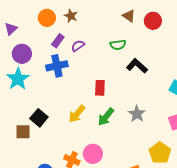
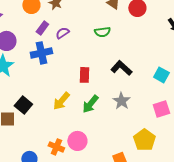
black L-shape: (137, 66) -> (121, 68), moved

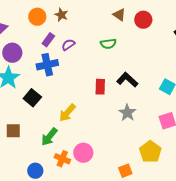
red rectangle: (84, 75) -> (100, 87), moved
green arrow: (90, 104) -> (49, 137), moved
black square: (23, 105) -> (32, 98), moved

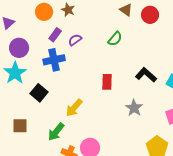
green semicircle: (108, 44) -> (115, 39), turned -42
black L-shape: (127, 80) -> (146, 75), moved

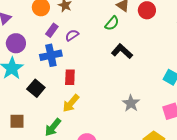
green semicircle: (115, 39) -> (112, 23), moved
black L-shape: (146, 75) -> (122, 51), moved
red rectangle: (107, 82) -> (70, 77), moved

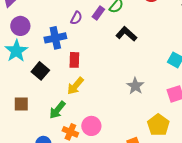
purple rectangle: (52, 30) -> (98, 13), moved
purple semicircle: (72, 35) -> (76, 18), turned 152

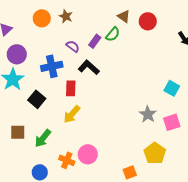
purple semicircle: (76, 18) -> (73, 46), turned -80
black L-shape: (126, 34) -> (89, 67), moved
gray star: (135, 86) -> (148, 114), moved
green arrow: (57, 110) -> (43, 138), moved

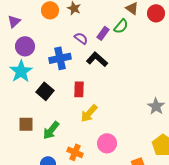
red rectangle: (71, 88) -> (79, 89), moved
yellow arrow: (72, 114) -> (89, 113), moved
pink circle: (88, 154) -> (107, 143), moved

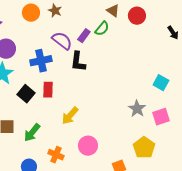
purple semicircle: (81, 38) -> (62, 41), size x1.5
black L-shape: (97, 59) -> (78, 62), turned -125
red rectangle: (79, 89) -> (48, 90), moved

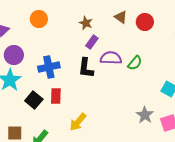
brown star: (55, 11) -> (86, 23), moved
green semicircle: (102, 29) -> (135, 63), moved
purple semicircle: (62, 41) -> (111, 58), moved, turned -35

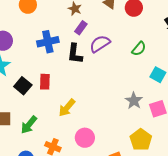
purple semicircle: (111, 58) -> (100, 44), turned -35
green semicircle: (135, 63) -> (139, 49), moved
blue cross: (49, 67) -> (48, 42), moved

